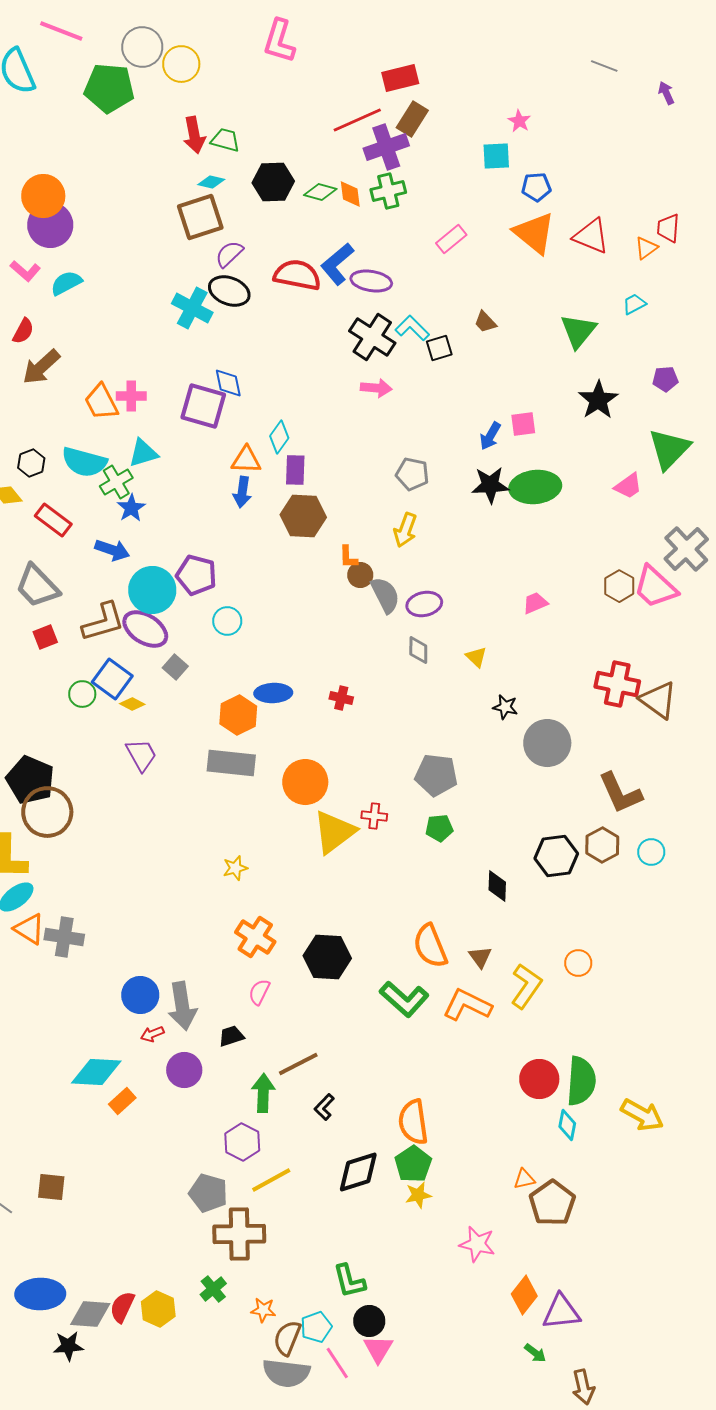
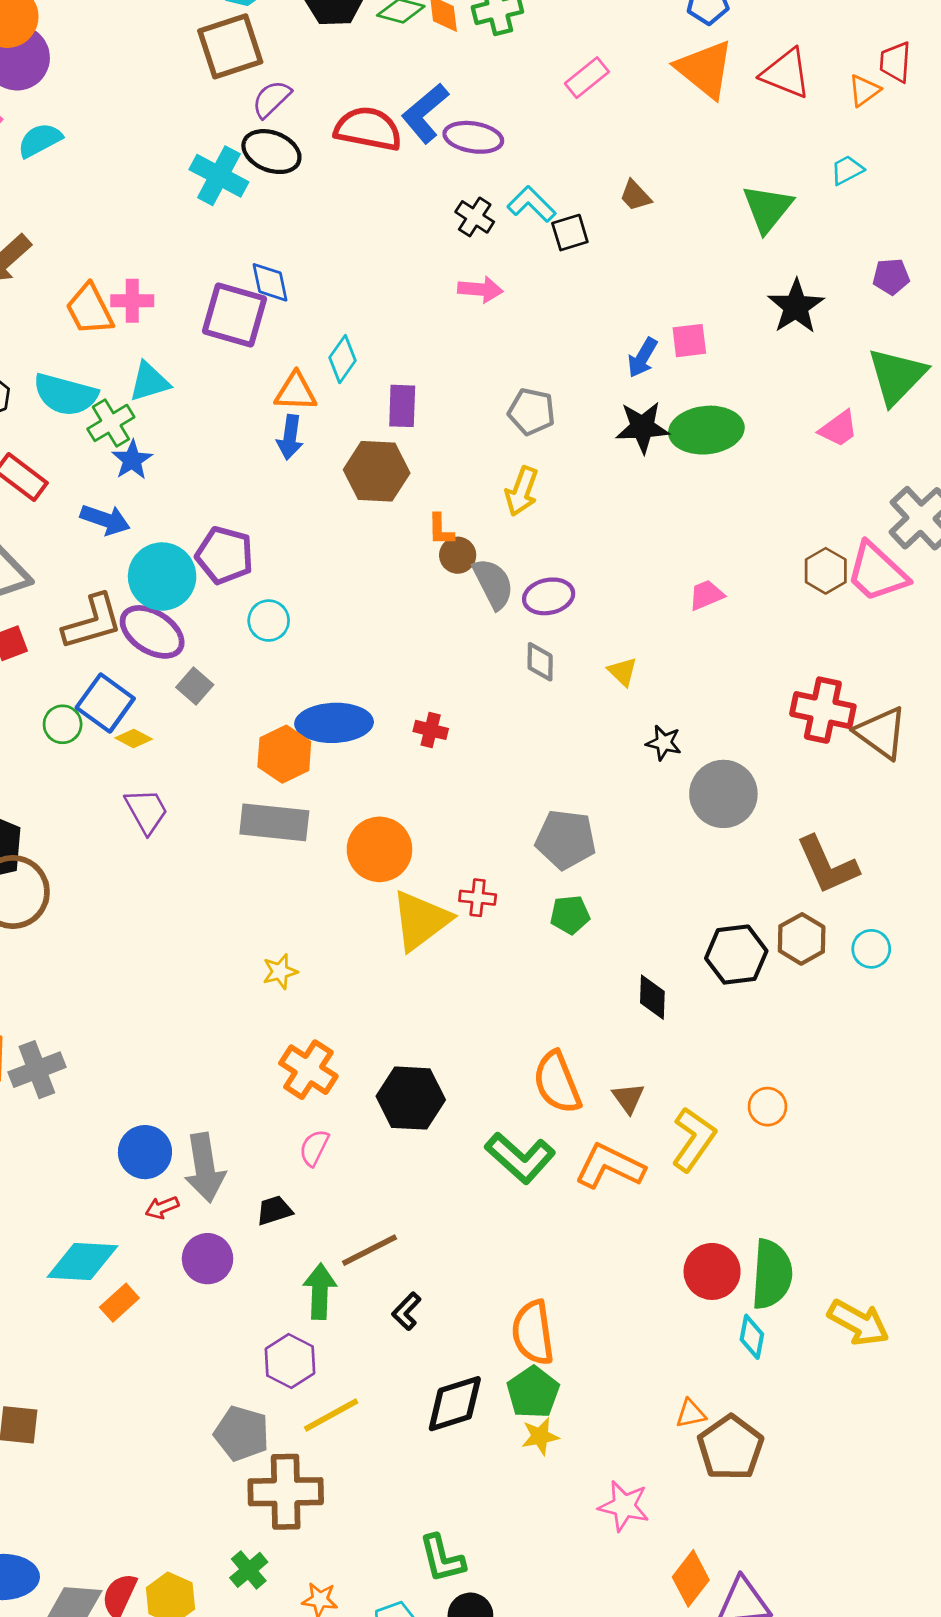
black cross: (372, 337) -> (475, 217), size x0.6
purple rectangle: (295, 470) -> (402, 406), moved
blue ellipse: (273, 693) -> (334, 723), size x1.4
gray cross: (64, 937) -> (37, 1070), turned -30

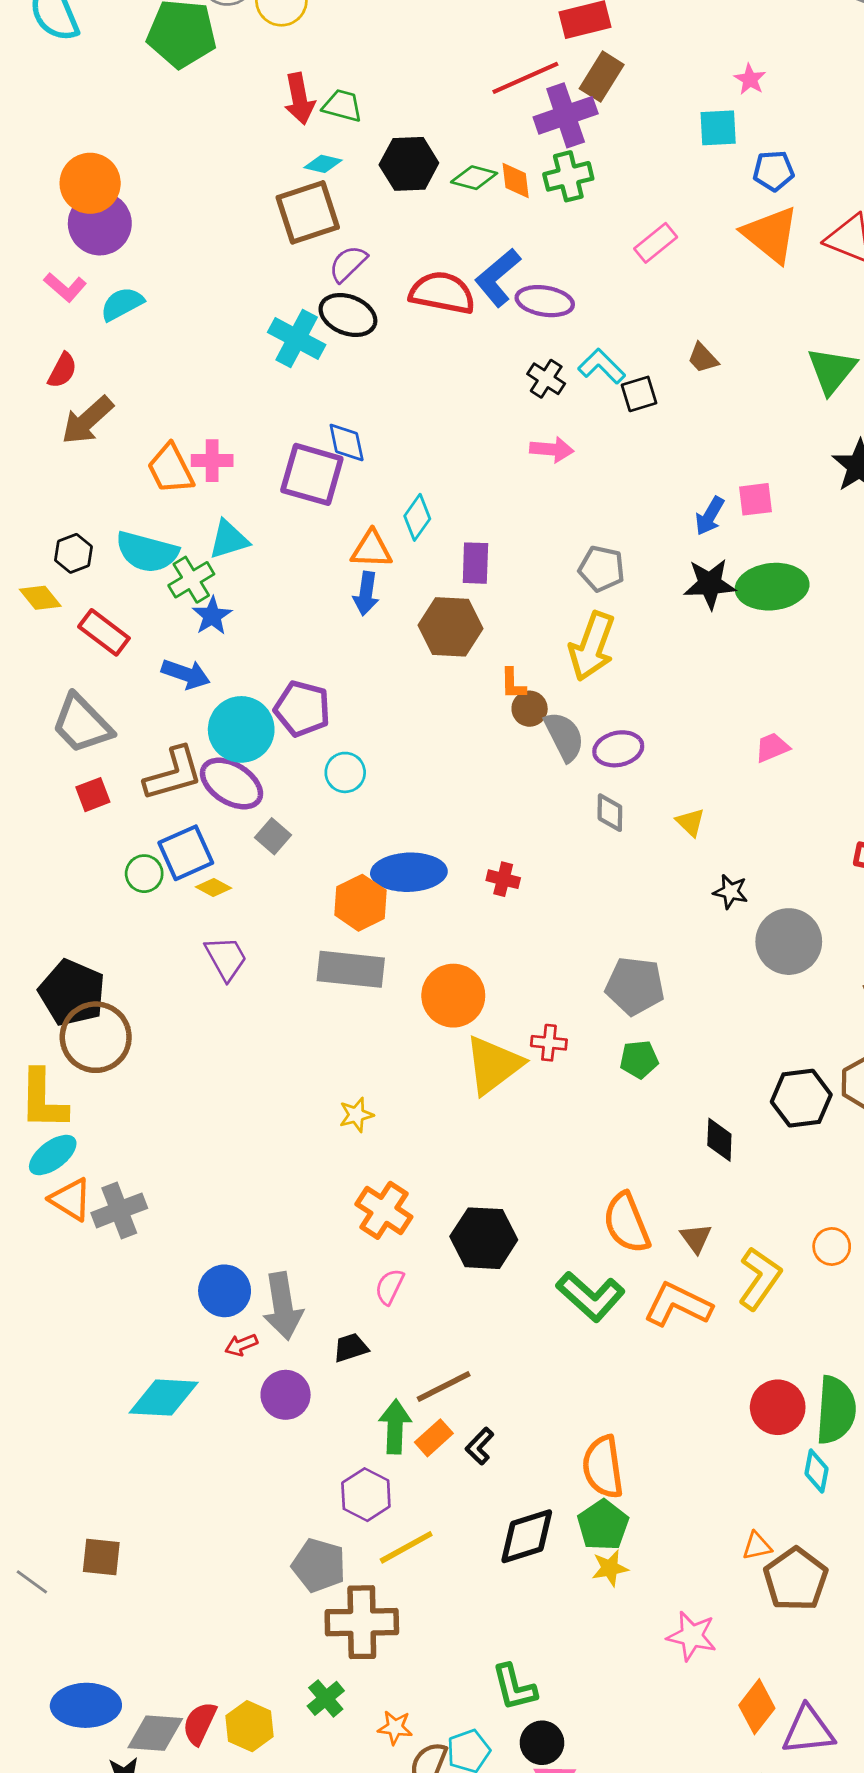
yellow arrow: (522, 491) -> (592, 646), size x1.4
blue square: (105, 703) -> (186, 853), turned 30
orange rectangle: (119, 1303) -> (434, 1438), moved

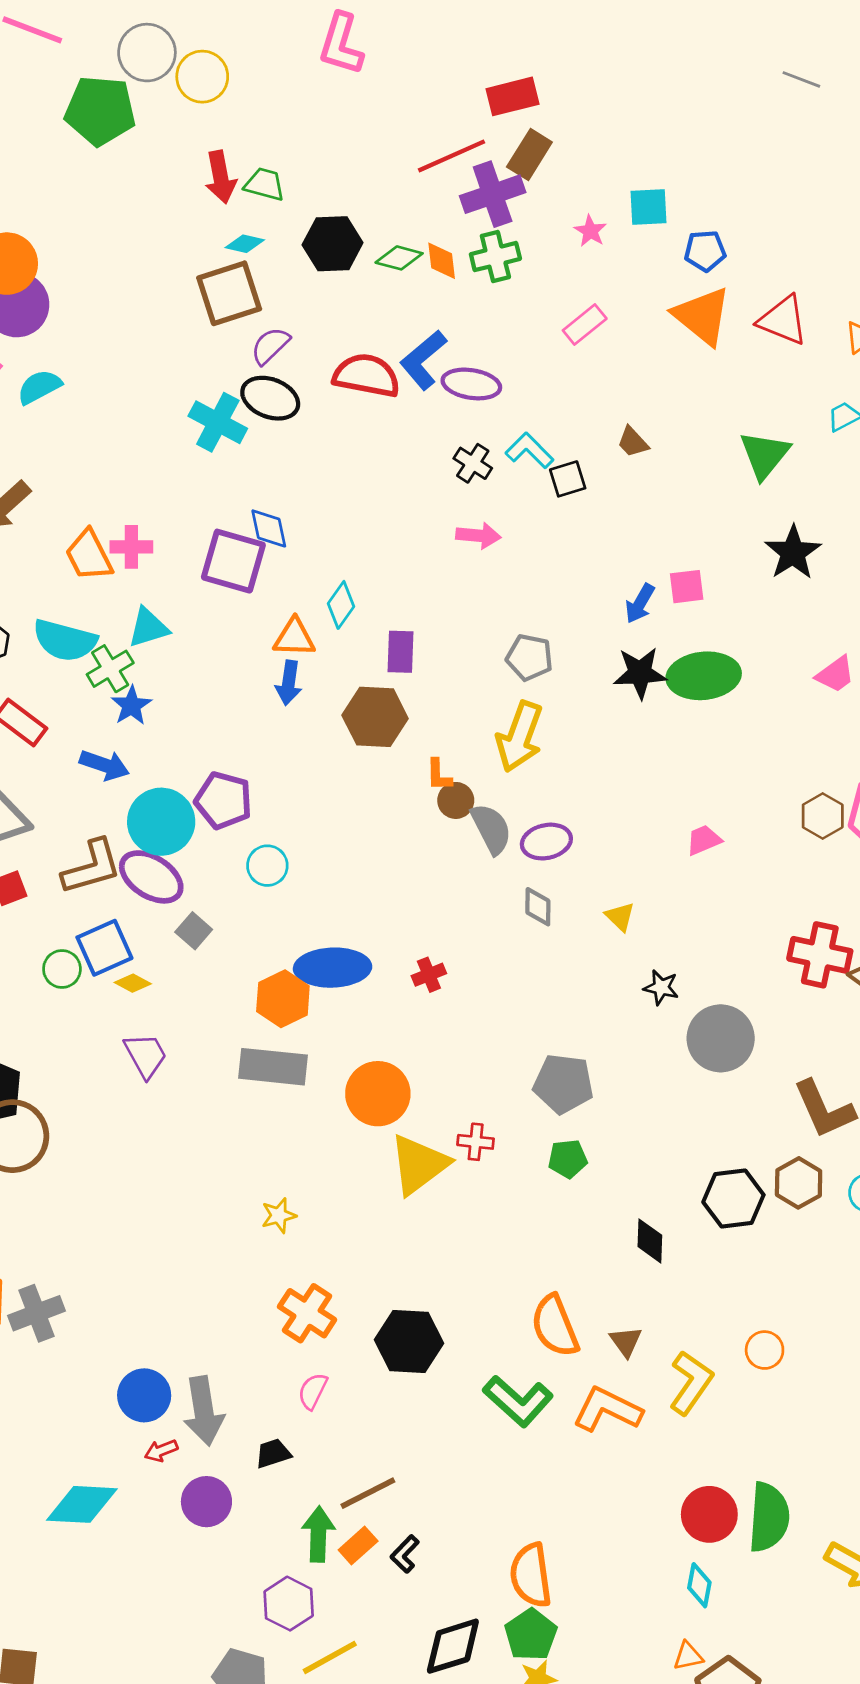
pink star: (750, 79) -> (590, 231), moved
red cross: (503, 879) -> (429, 975), turned -36
cyan diamond: (816, 1471) -> (699, 1585), moved

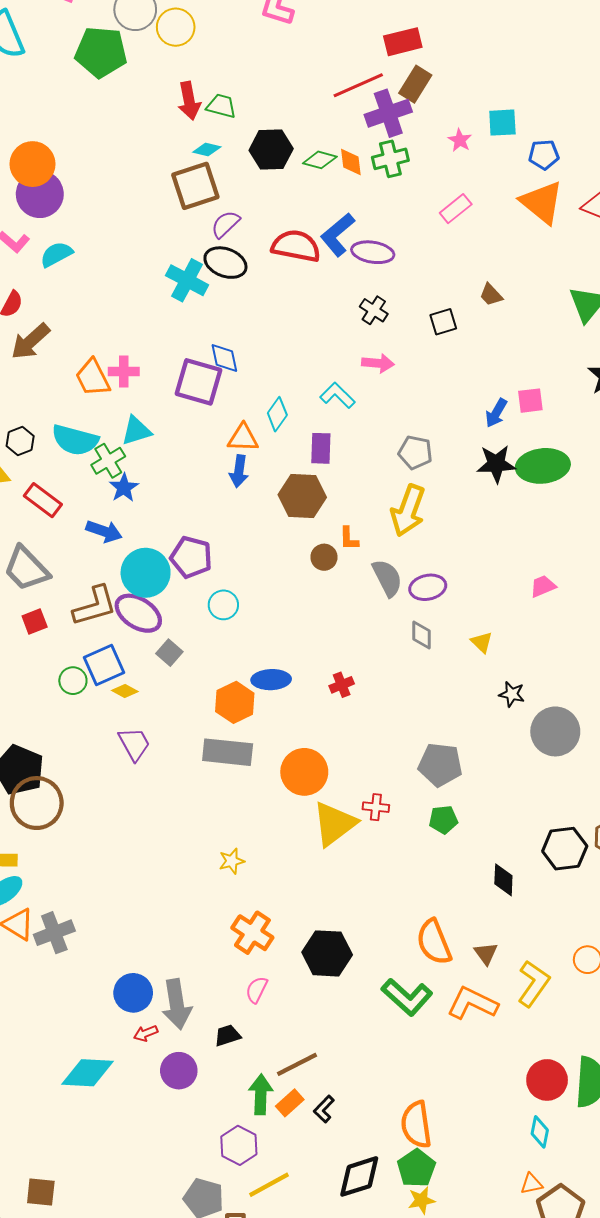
cyan L-shape: (529, 451) -> (337, 395), moved
brown circle: (456, 800) -> (324, 557), moved
blue ellipse: (333, 968) -> (271, 680), size x0.7

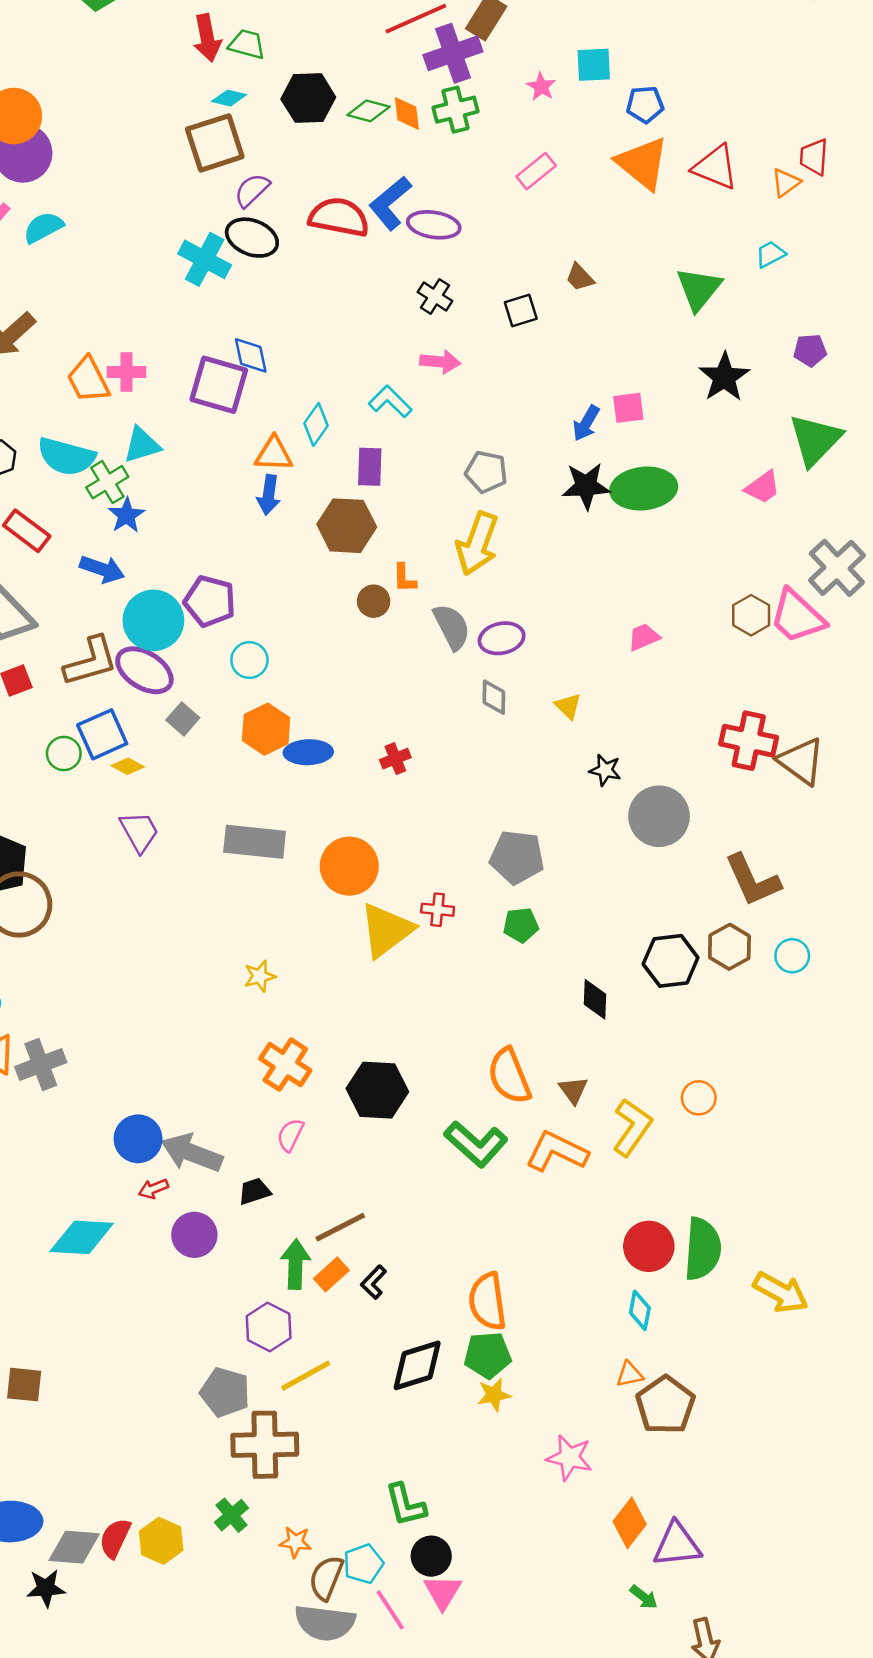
orange hexagon: (235, 702) -> (266, 729), moved
gray arrow: (177, 1004) -> (192, 1153), turned 120
green pentagon: (416, 1168) -> (488, 1355), turned 30

